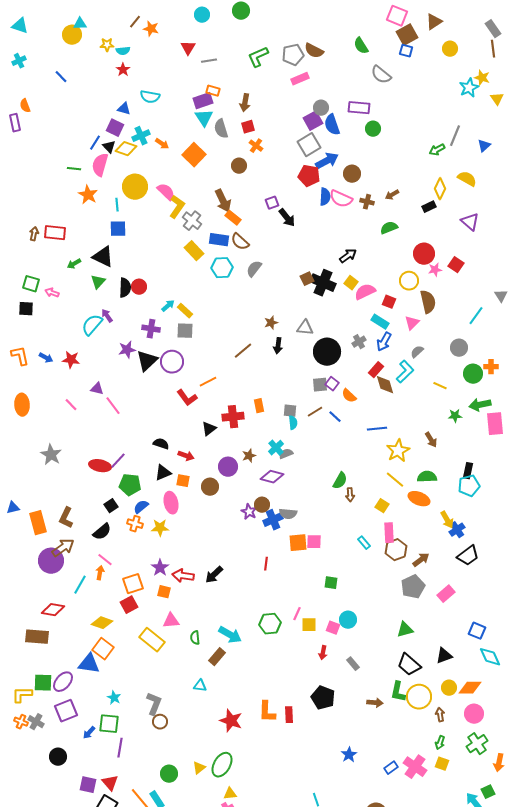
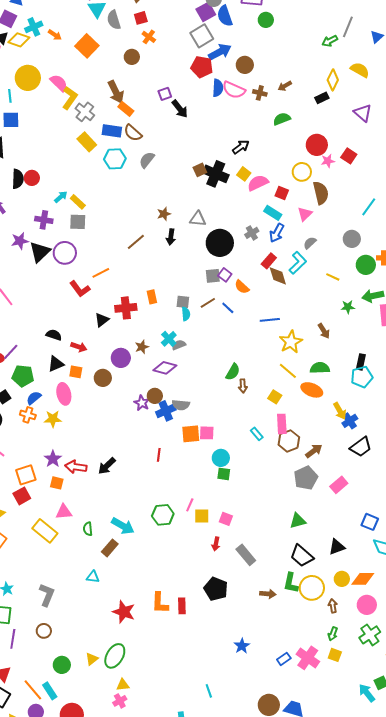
cyan circle: (348, 620) -> (221, 458), moved
gray rectangle: (353, 664) -> (246, 555), size x1.5
brown circle: (160, 722) -> (44, 631), moved

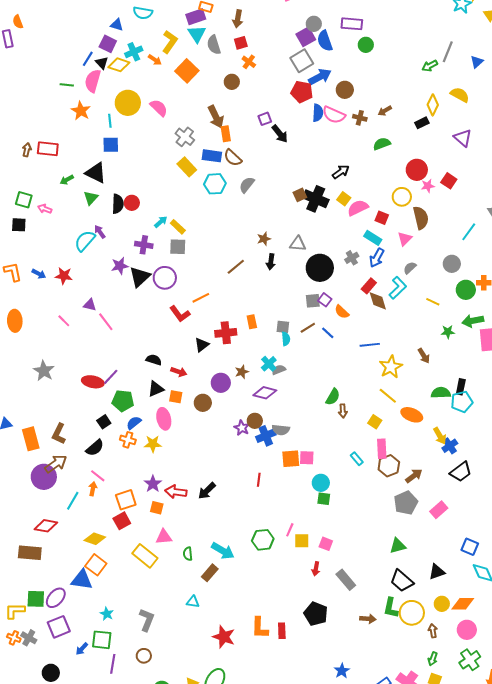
yellow L-shape: (70, 98) -> (170, 42), moved
orange rectangle: (126, 109) -> (226, 134), turned 42
green semicircle: (320, 368) -> (441, 393), moved

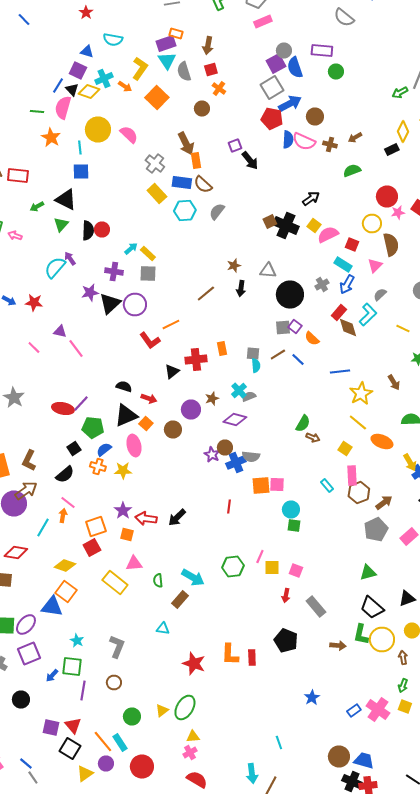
black triangle: (156, 389) -> (126, 416), size x1.4
orange square: (176, 397) -> (146, 424), turned 32
brown arrow: (343, 411) -> (313, 438), turned -64

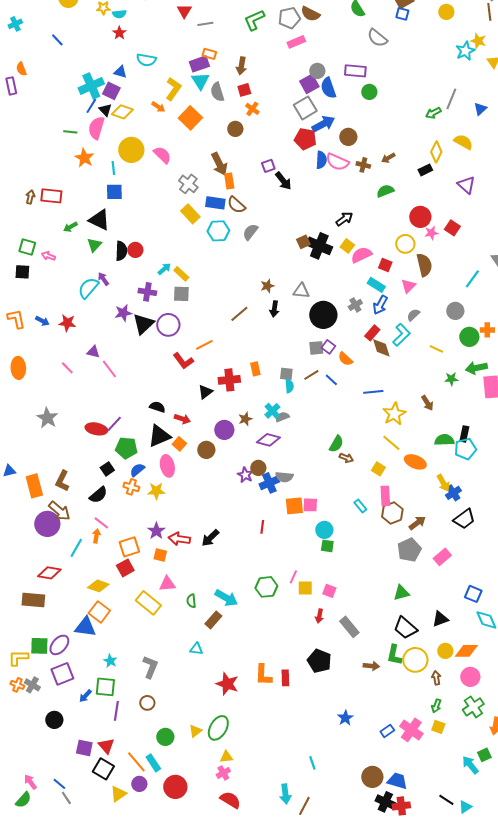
cyan cross: (104, 78) -> (91, 86), moved, size x1.4
brown arrow: (26, 490) -> (59, 511), turned 75

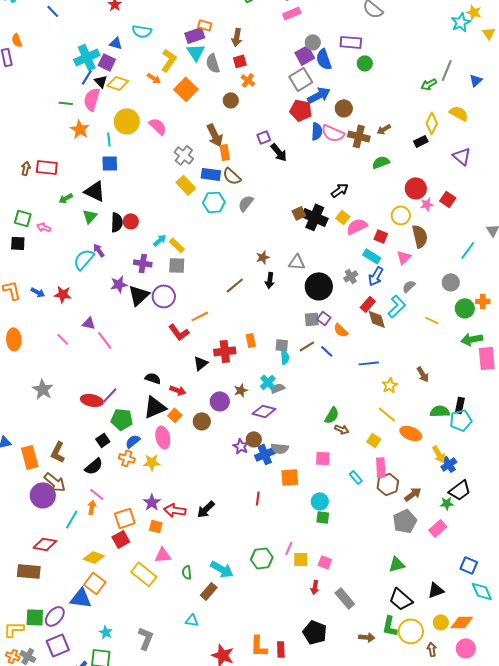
brown cross: (363, 165) -> (359, 136), size x1.5
green star: (451, 379) -> (447, 503), moved
yellow star: (394, 414) -> (390, 385), size x0.7
pink square: (310, 505) -> (323, 458), moved

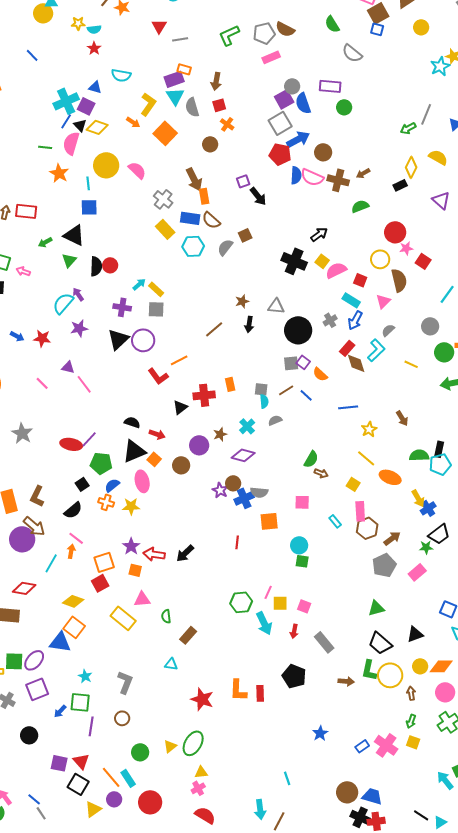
red square: (448, 199) -> (423, 261), moved
brown square: (299, 213) -> (245, 235), moved
purple star: (119, 284) -> (79, 328), moved
gray semicircle: (278, 388) -> (275, 420), moved
cyan arrow: (222, 569) -> (264, 623), moved, turned 35

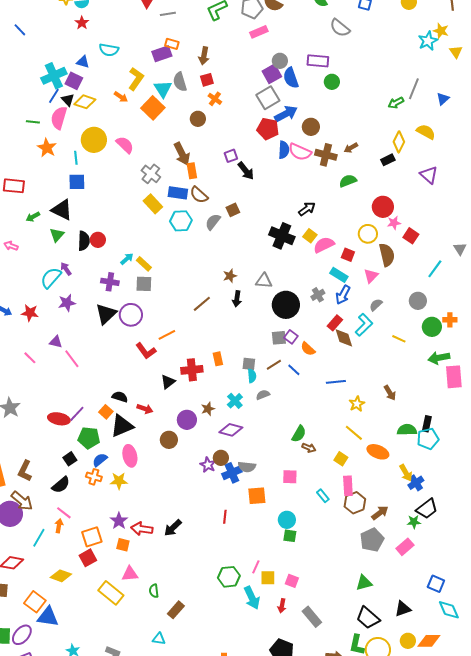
cyan triangle: (175, 96) -> (163, 89), moved
orange square: (154, 459) -> (106, 412), moved
orange square: (74, 627) -> (35, 602), moved

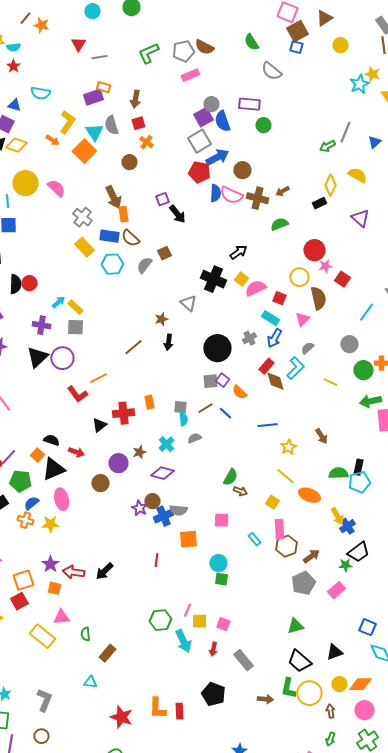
gray triangle: (264, 281) -> (188, 303), moved, turned 36

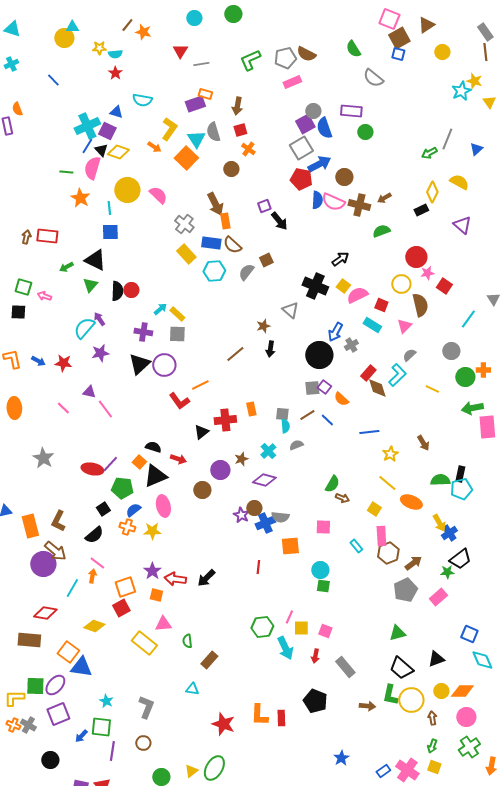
blue arrow: (274, 338) -> (335, 332), moved

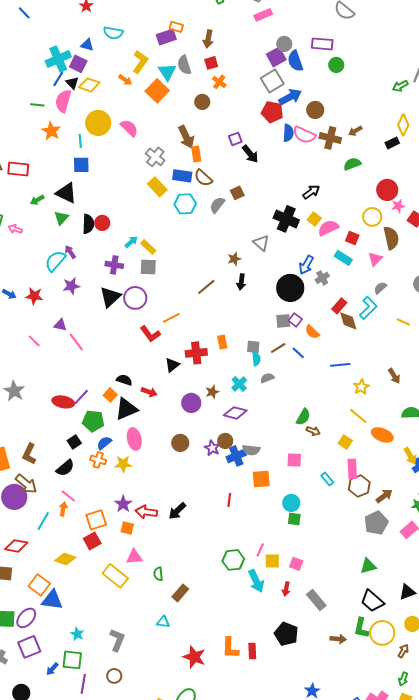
brown circle: (202, 490) -> (180, 443), moved
brown arrow: (432, 718) -> (403, 651), turned 40

